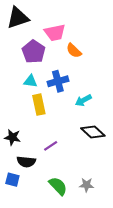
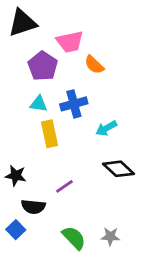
blue square: (12, 180) -> (16, 230), turned 32

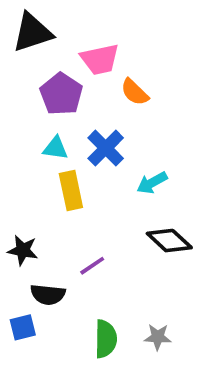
blue cross: (74, 104) -> (106, 148), turned -30
blue square: (16, 230) -> (23, 327), turned 30
green semicircle: (74, 238) -> (106, 339), turned 45

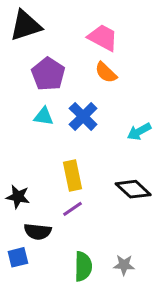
pink trapezoid: (100, 59) -> (103, 38), moved, turned -140
cyan arrow: (152, 183) -> (139, 132), moved
yellow rectangle: (71, 190) -> (72, 176), moved

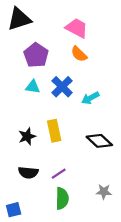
cyan arrow: (139, 132) -> (90, 98), moved
black star: (18, 197) -> (27, 136), moved, turned -30
purple line: (72, 209) -> (59, 174), moved
blue square: (18, 257) -> (14, 210), moved
gray star: (124, 265) -> (104, 192), moved

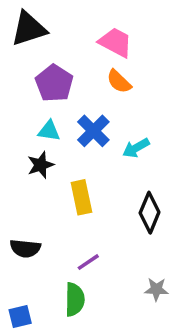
black star: (27, 136) -> (41, 165), moved
black diamond: (99, 141) -> (150, 213), turned 70
black semicircle: (28, 172) -> (25, 248), moved
green semicircle: (62, 198) -> (75, 299), moved

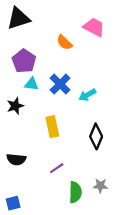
pink trapezoid: (115, 42) -> (94, 27), moved
orange semicircle: (119, 81) -> (64, 42), moved
purple pentagon: (54, 83) -> (24, 61), moved
black star: (41, 165) -> (15, 106), moved
green semicircle: (75, 299) -> (75, 192), moved

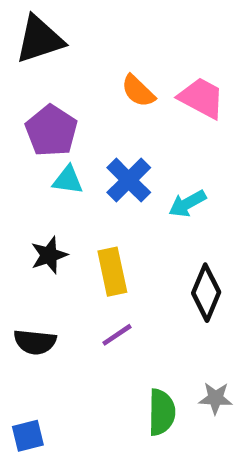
pink trapezoid: (94, 27) -> (201, 98), moved
black star: (15, 106) -> (49, 255), moved
purple line: (57, 168) -> (117, 335), moved

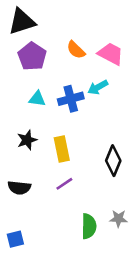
purple pentagon: (51, 131) -> (32, 56), moved
blue cross: (129, 180) -> (71, 99), turned 30
cyan arrow: (187, 204) -> (98, 87), moved

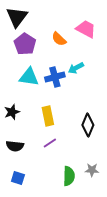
black triangle: (22, 22) -> (17, 17), turned -35
pink trapezoid: (111, 54) -> (86, 29), moved
cyan triangle: (37, 99) -> (29, 77), size x1.5
black star: (27, 140) -> (12, 112), moved
blue square: (15, 239) -> (18, 178), moved, turned 32

